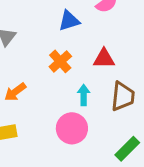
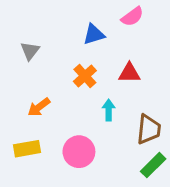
brown trapezoid: (123, 96) -> (149, 129), moved
pink circle: (72, 128) -> (79, 152), moved

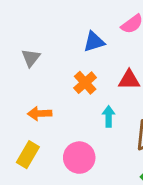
orange arrow: (39, 107) -> (40, 114), turned 35
yellow rectangle: (27, 149) -> (28, 155), turned -50

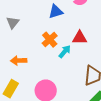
cyan arrow: (109, 116) -> (65, 52), moved, turned 40

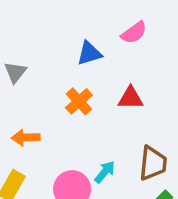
cyan arrow: (65, 52) -> (105, 172), moved

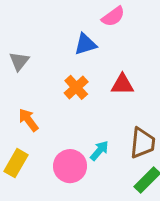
pink semicircle: (134, 33) -> (113, 16), moved
orange arrow: (26, 138) -> (28, 120), turned 55

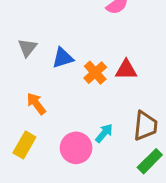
blue triangle: (85, 44) -> (63, 58), moved
orange cross: (76, 87) -> (95, 73), moved

